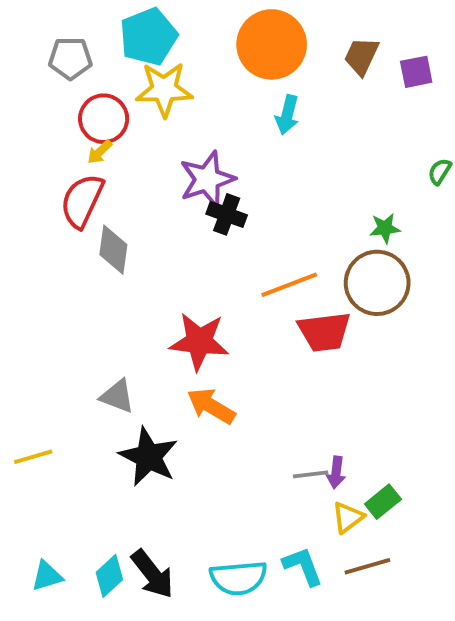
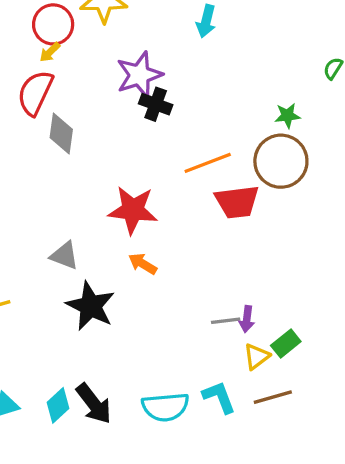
orange arrow: (211, 406) -> (143, 264), size x0.7

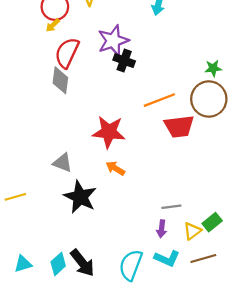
red semicircle: (35, 93) -> (67, 53), moved
purple arrow: (247, 319) -> (162, 229), moved
cyan L-shape: (219, 397) -> (167, 258), turned 135
cyan semicircle: (165, 407) -> (131, 265), turned 116

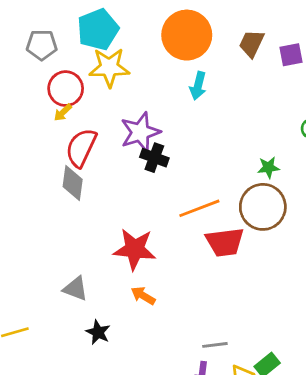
black star: (80, 197) -> (98, 332), size x0.6

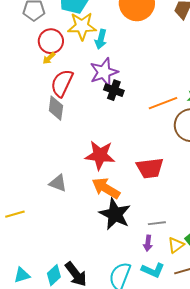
cyan arrow: (198, 86) -> (101, 39), moved
orange line: (199, 208) -> (163, 103), moved
red trapezoid: (225, 242) -> (150, 168), moved
orange arrow: (143, 296) -> (106, 188), size x1.6
black star: (98, 332) -> (115, 214), moved, size x1.8

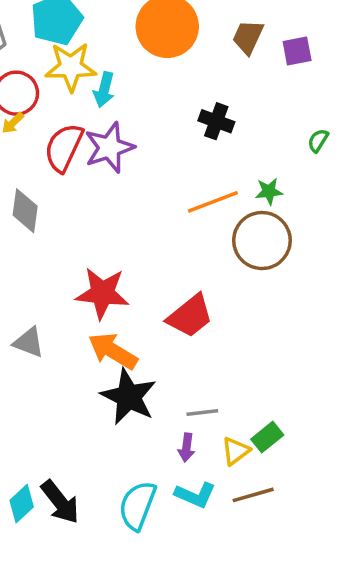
red semicircle: (62, 83) -> (64, 148), moved
black cross: (114, 90) -> (216, 121), moved
red trapezoid: (150, 168) -> (190, 316), turned -32

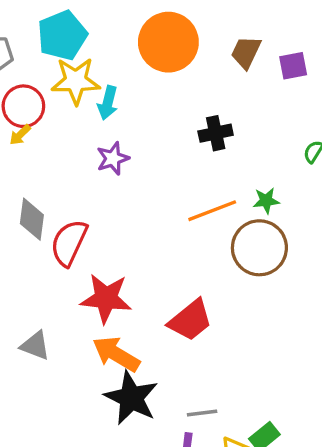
black cross: (216, 121) -> (216, 133), turned -32
red semicircle: (64, 148) -> (69, 243), moved
purple star: (109, 148) -> (113, 158), size x0.7

